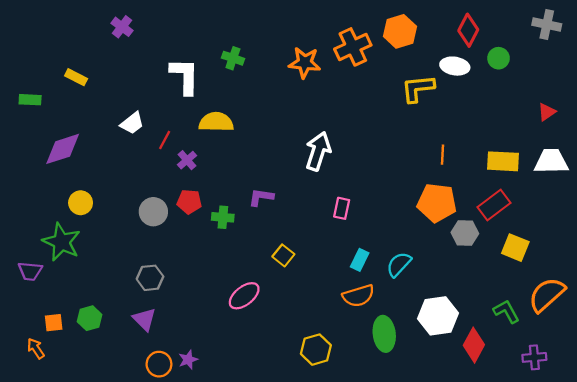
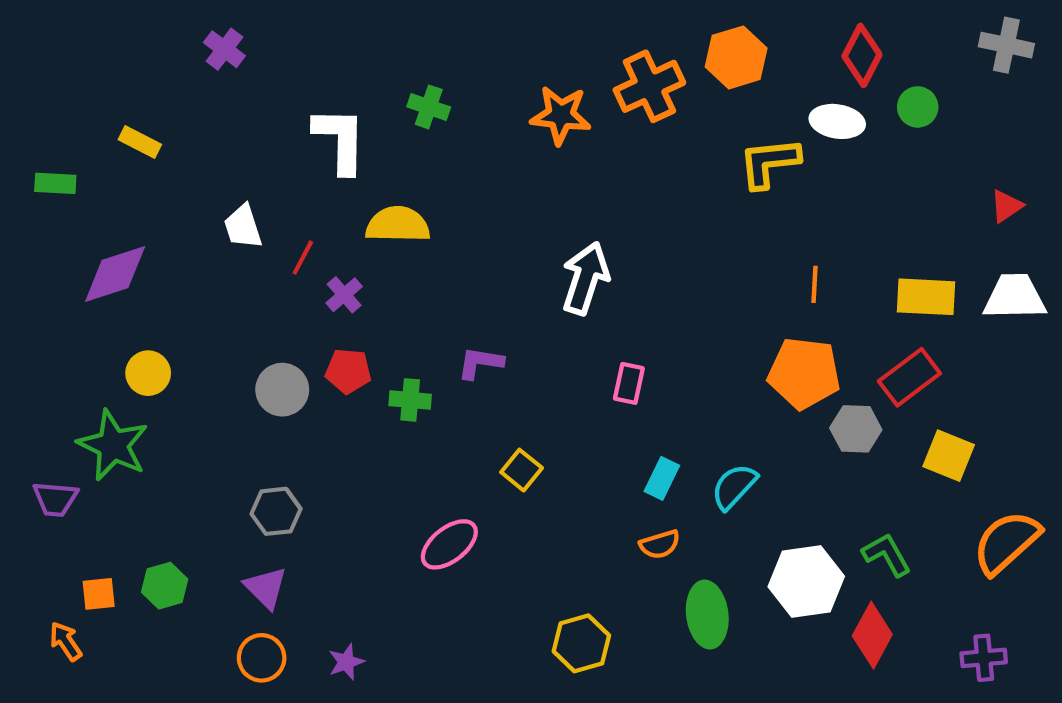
white trapezoid: (132, 123) -> (243, 227), turned 110
orange semicircle: (358, 296) -> (660, 544), size x0.7
green L-shape: (506, 311) -> (887, 555), moved
orange circle: (159, 364) -> (262, 658), moved

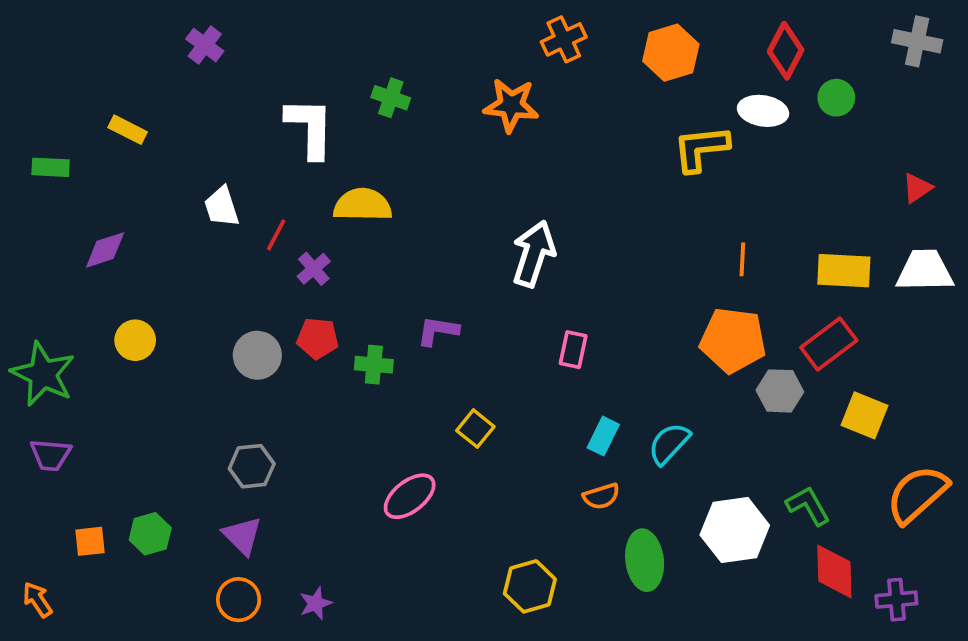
orange cross: (649, 86) -> (564, 39), moved, size x0.7
purple diamond: (115, 274) -> (105, 250), size x0.7
green star: (113, 445) -> (43, 374), moved
red diamond: (872, 635) -> (834, 571), moved, turned -30
orange arrow: (66, 641) -> (37, 600), moved

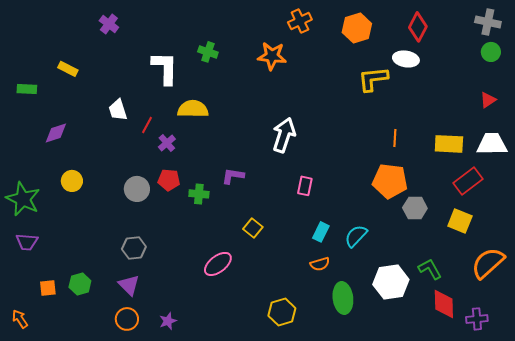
green circle: (836, 98) -> (491, 52), moved
red rectangle: (829, 344) -> (468, 181), moved

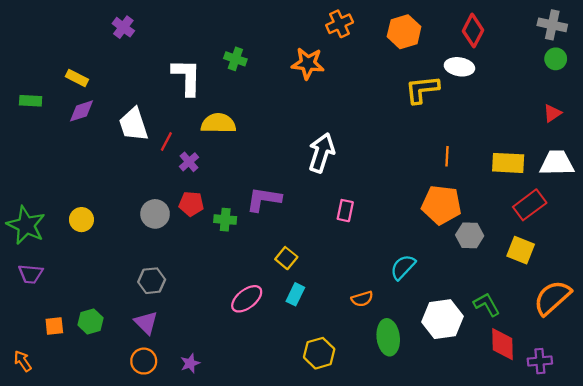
white trapezoid: (118, 110) -> (134, 125), size x1.4
purple diamond: (56, 133) -> (81, 111), moved
purple L-shape: (233, 176) -> (264, 199), size x1.4
yellow circle: (72, 181) -> (81, 220), moved
cyan rectangle: (321, 232) -> (295, 294), moved

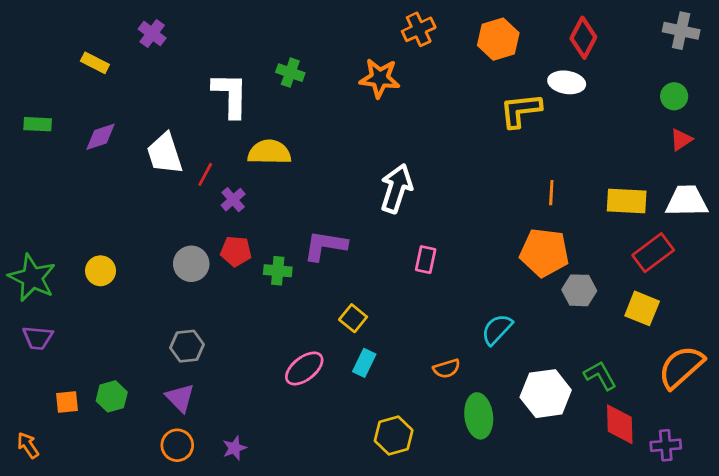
green circle: (556, 59) -> (674, 96), moved
yellow rectangle: (77, 78) -> (95, 63), moved

